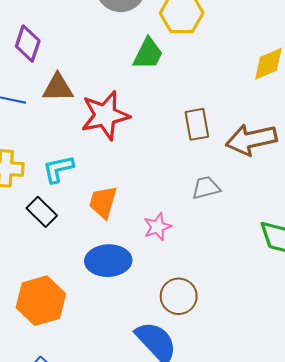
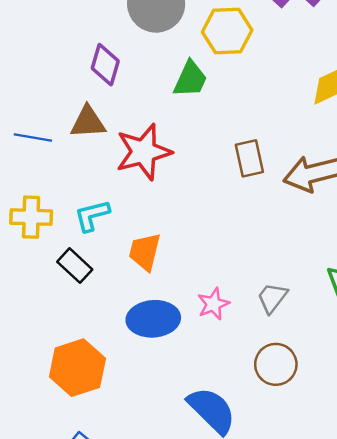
purple diamond: (28, 43) -> (105, 65), moved
gray trapezoid: (206, 188) -> (272, 298), moved, turned -36
pink star: (157, 227) -> (213, 304), moved
brown circle: (179, 296) -> (276, 364), moved

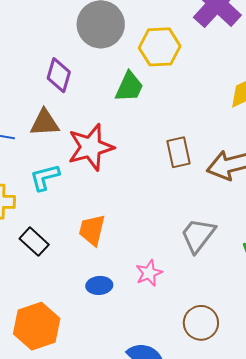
cyan L-shape: (92, 216) -> (45, 177), moved
gray trapezoid: (272, 298) -> (198, 235), moved, size x1.4
blue ellipse: (153, 319) -> (99, 285), size x0.6

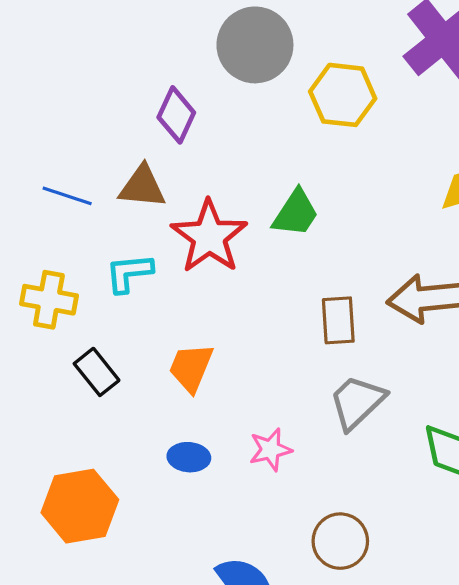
green trapezoid: (129, 87) -> (296, 213), moved
red star: (91, 147) -> (209, 237), turned -30
brown rectangle: (178, 152) -> (338, 320), moved

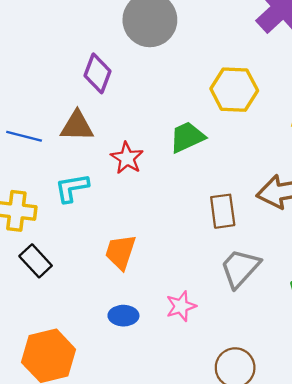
yellow hexagon: (343, 95) -> (234, 90), moved
green trapezoid: (296, 213) -> (187, 137), turned -144
red star: (209, 237) -> (127, 158), size x0.6
black rectangle: (97, 372) -> (36, 261), moved

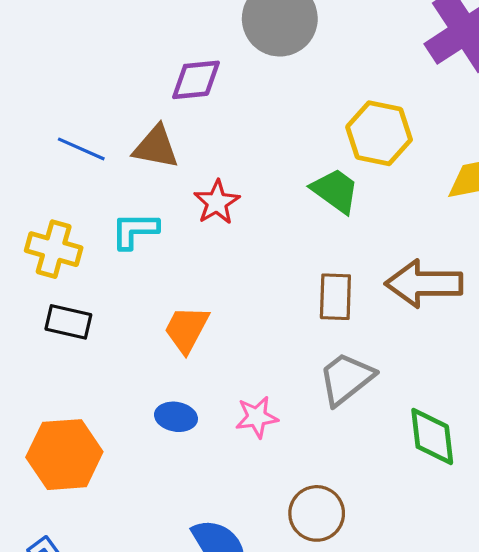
purple diamond: (98, 73) -> (196, 80), turned 54
green trapezoid: (187, 137) -> (335, 191), moved, turned 51
black rectangle: (36, 261) -> (68, 322), turned -44

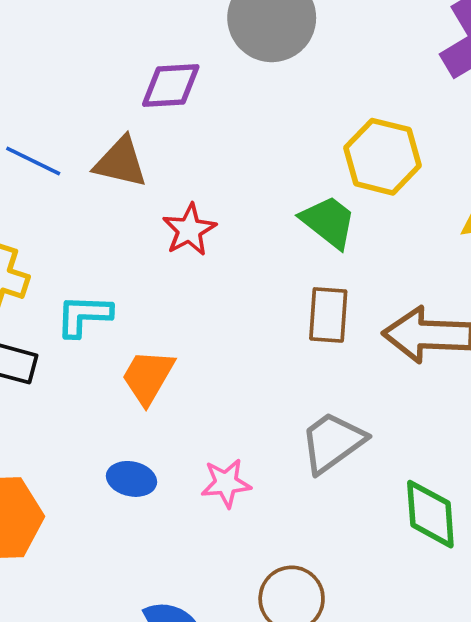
cyan L-shape: (135, 230) -> (84, 316), moved
brown rectangle: (335, 297) -> (328, 315), moved

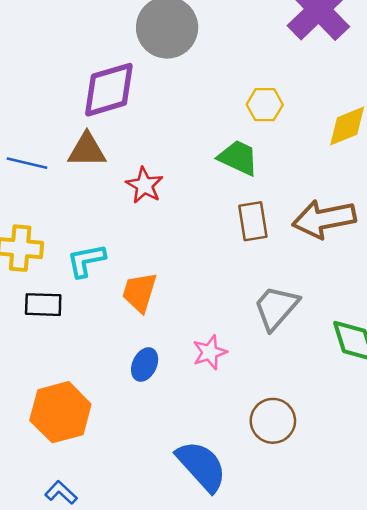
purple diamond: (171, 86) -> (109, 90), size x1.4
yellow hexagon: (382, 157) -> (265, 105), size x0.7
blue ellipse: (131, 479) -> (145, 365), turned -64

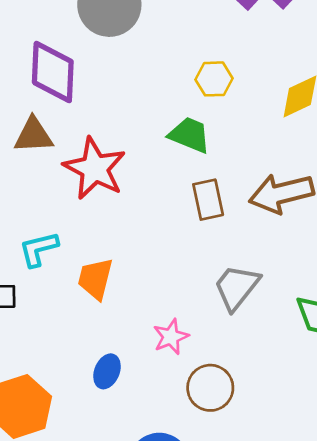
purple diamond: (109, 90) -> (53, 72), turned -68
red star: (144, 185) -> (95, 168), size x1.6
blue ellipse: (145, 365) -> (107, 371), moved
brown circle: (273, 421) -> (210, 388), moved

